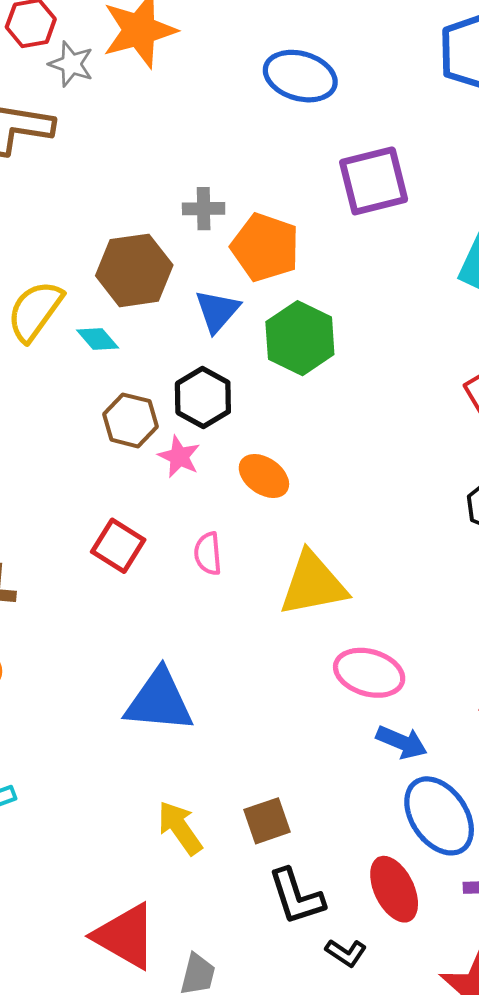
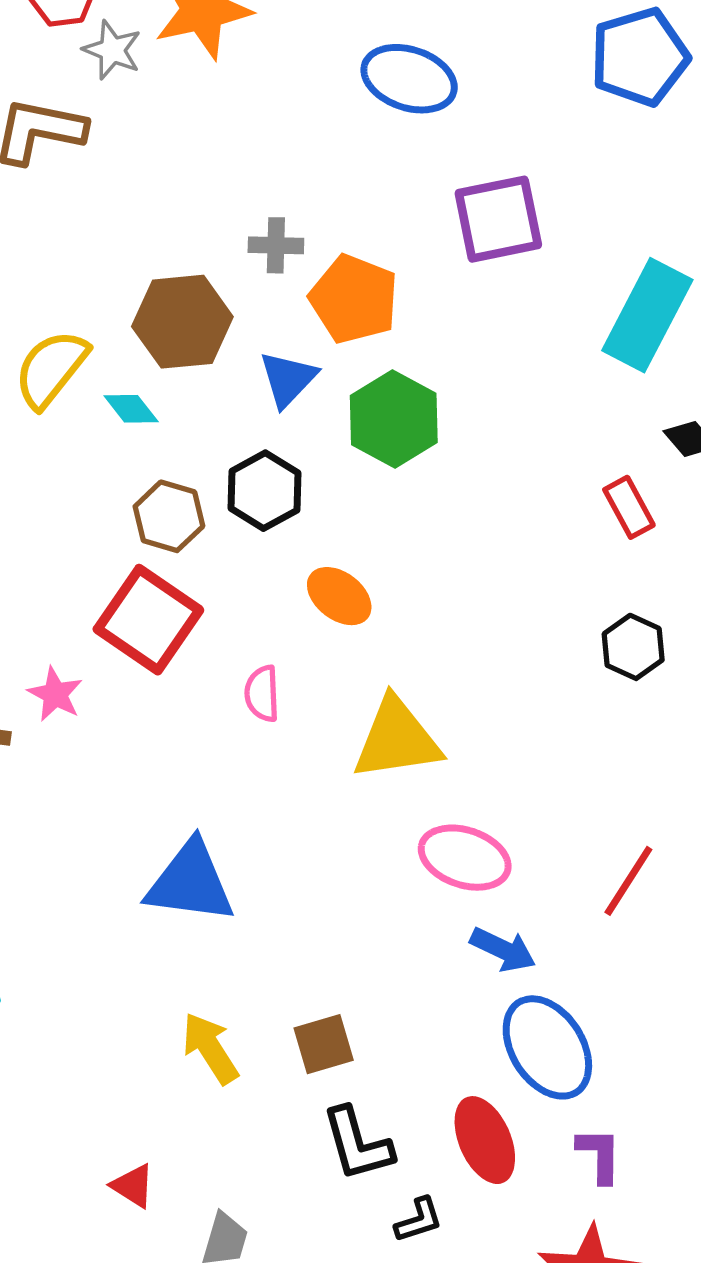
pink star: (179, 457) -> (55, 694), moved
red square: (118, 546) -> (148, 620), moved, size x1.5
red triangle: (125, 936) -> (133, 1186), size x0.5
black L-shape: (346, 953) -> (419, 1220), turned -54

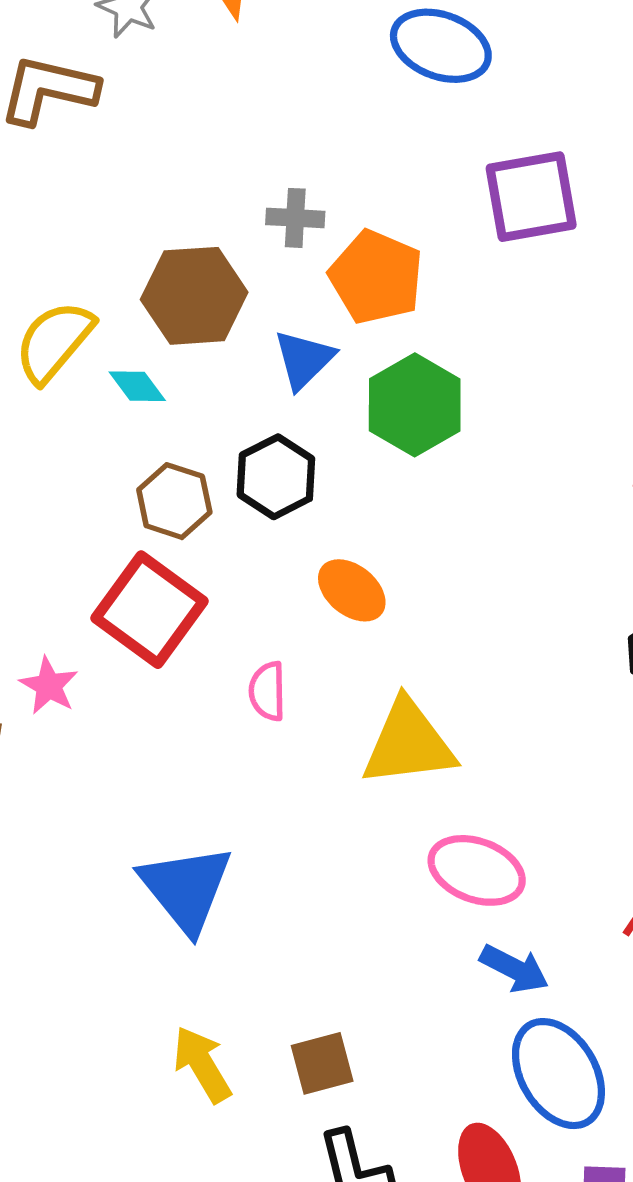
blue triangle: (190, 882) -> (186, 888), turned 42

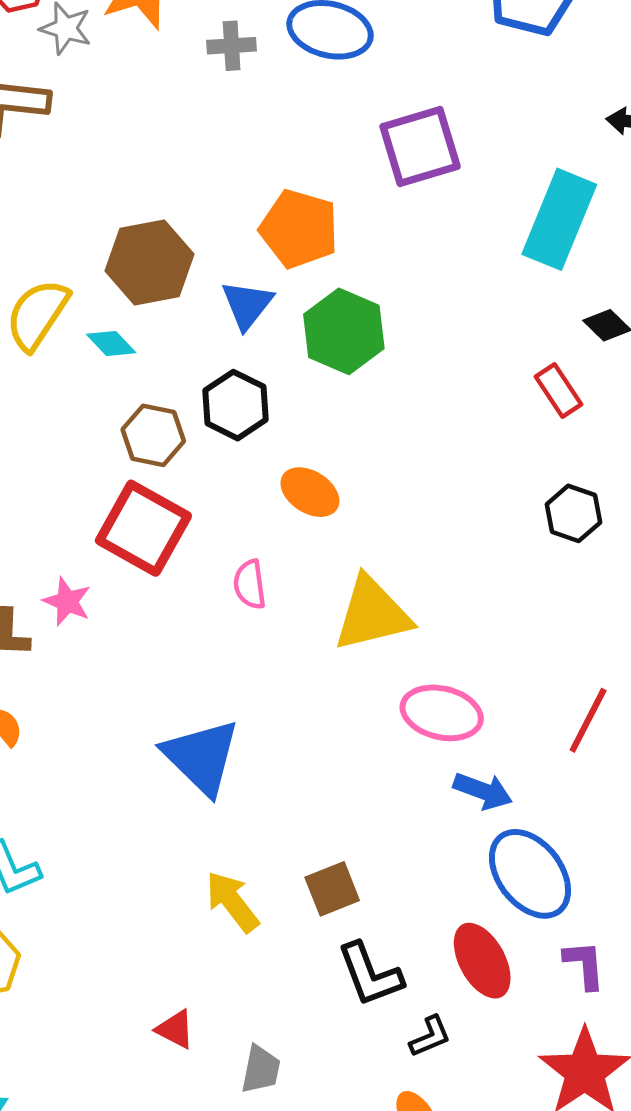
gray cross: (295, 218) -> (232, 46), moved

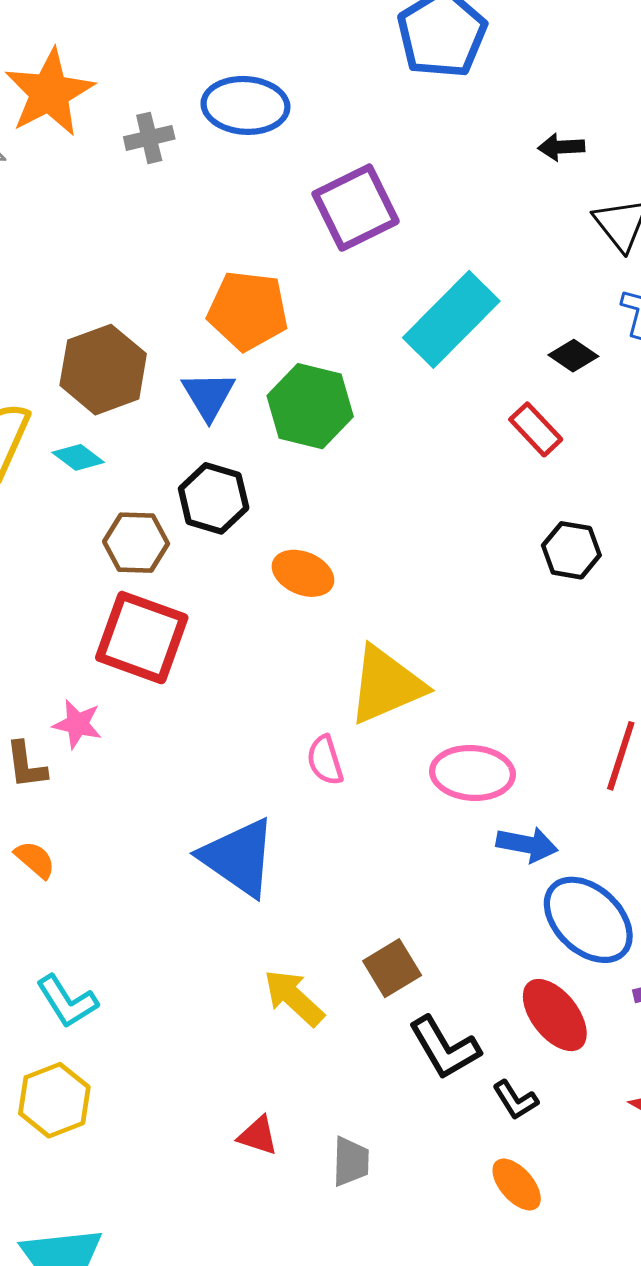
cyan rectangle: (559, 219) -> (451, 319), moved, turned 32
pink semicircle: (250, 584) -> (325, 760), moved
black L-shape: (430, 1036) -> (515, 1100), turned 90

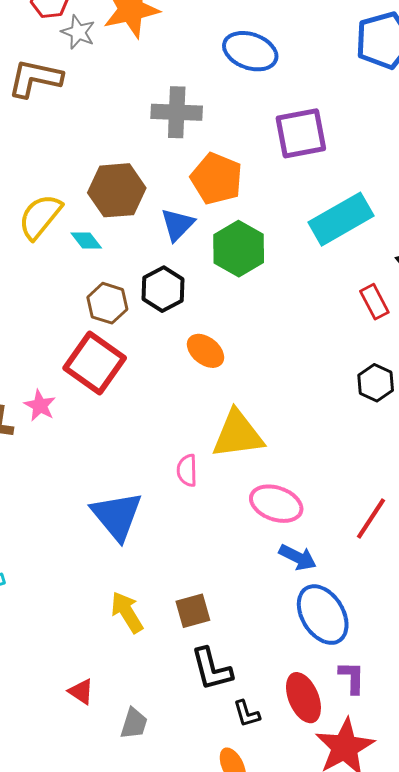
gray cross: (149, 138) -> (177, 112), moved, size x1.6
red ellipse: (555, 1015) -> (303, 698), moved

